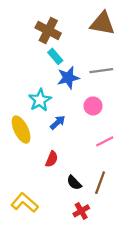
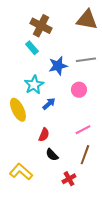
cyan rectangle: (55, 56) -> (32, 48), moved
pink line: (105, 141) -> (83, 130), moved
black semicircle: (74, 183) -> (52, 155), moved

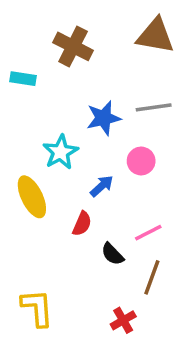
cyan rectangle: (32, 48) -> (23, 79), moved, turned -40
blue arrow: (49, 104) -> (102, 186), moved
red semicircle: (44, 135) -> (82, 224), moved
black semicircle: (52, 155) -> (112, 254), moved
yellow L-shape: (21, 172) -> (37, 308), turned 45

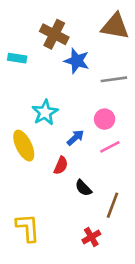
blue star: (103, 118) -> (77, 61), moved, turned 30
pink line: (148, 233) -> (110, 147), moved

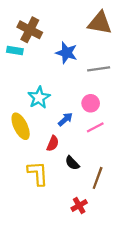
brown cross: (54, 34) -> (30, 30), moved
yellow L-shape: (28, 228) -> (38, 173), moved

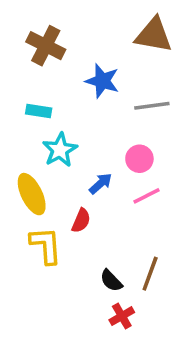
cyan rectangle: (15, 50) -> (39, 111), moved
black semicircle: (72, 163) -> (111, 281), moved
yellow L-shape: (38, 173) -> (46, 245), moved

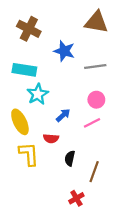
cyan rectangle: (39, 111) -> (24, 70), size x1.5
pink circle: (139, 159) -> (96, 100), moved
red semicircle: (81, 221) -> (51, 138), turned 72
black semicircle: (111, 281) -> (70, 158), moved, turned 56

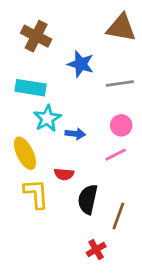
blue arrow: (63, 115) -> (75, 134), moved, turned 48
black semicircle: (70, 158) -> (88, 199), size x1.5

